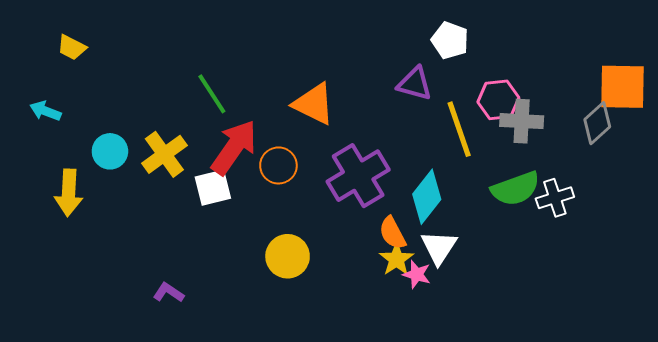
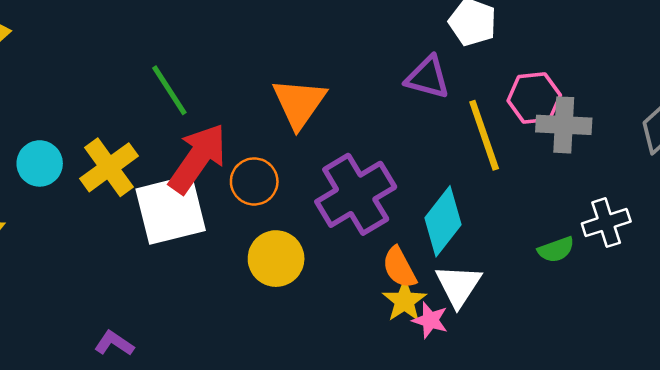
orange triangle: (314, 104) -> (299, 103), turned 39
white square: (213, 188) -> (171, 210), size x1.5
green semicircle: (516, 189) -> (556, 250), moved, size x0.6
yellow circle: (288, 256) -> (276, 259), moved

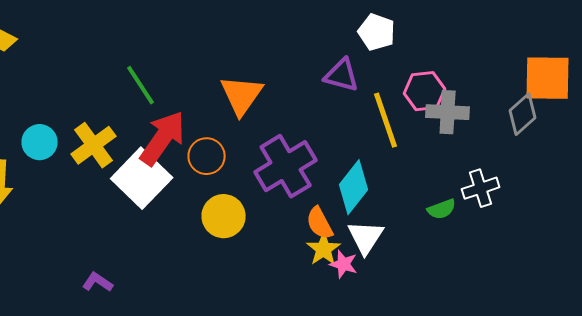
white square: (171, 210) -> (142, 178), turned -32

